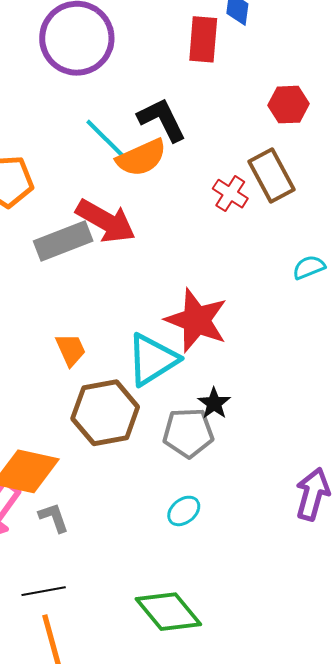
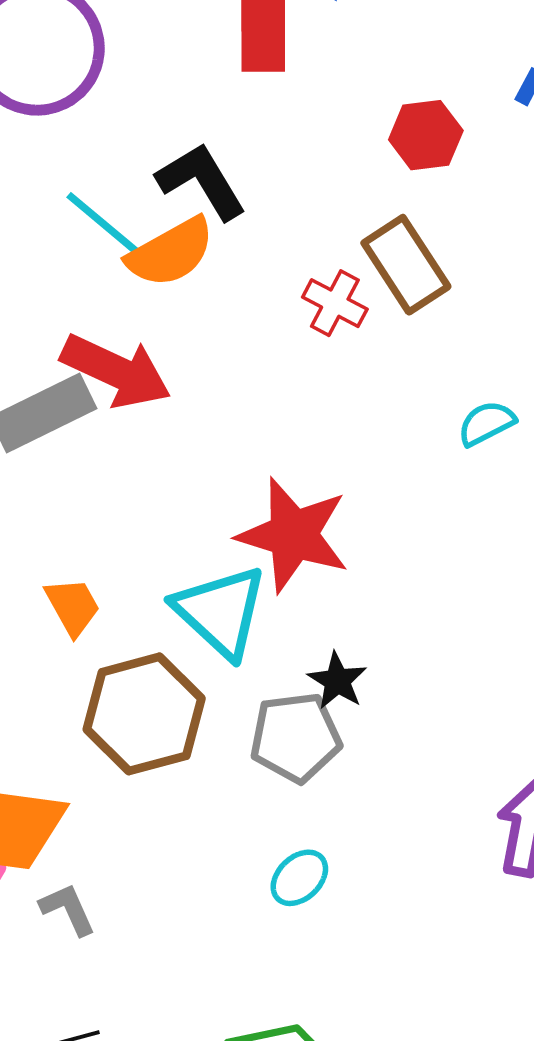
cyan triangle: (152, 359) -> (220, 612), turned -40

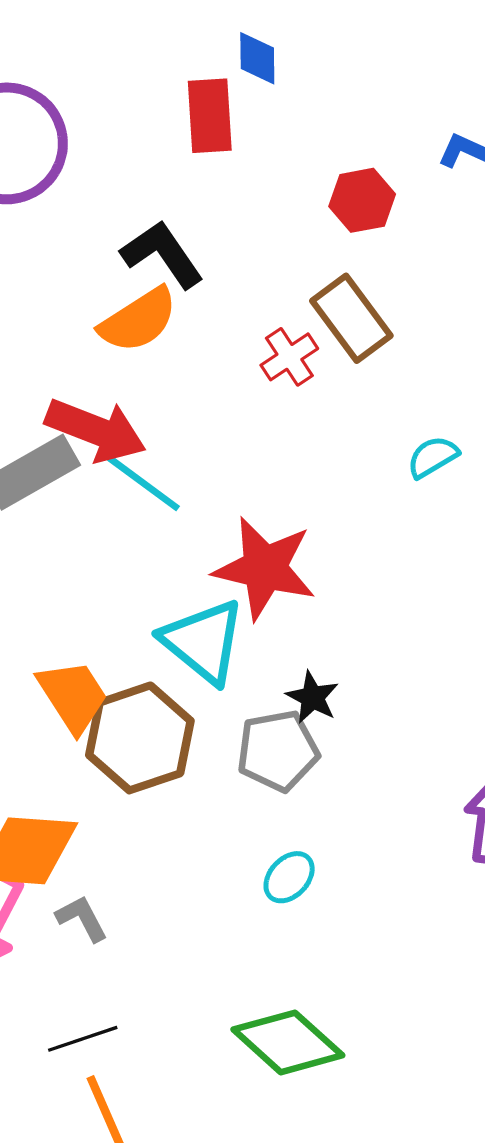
cyan line: (105, 225) -> (144, 483), moved
red cross: (335, 303) -> (289, 357), turned 32
orange trapezoid: (73, 606) -> (73, 696), moved, size x1.4

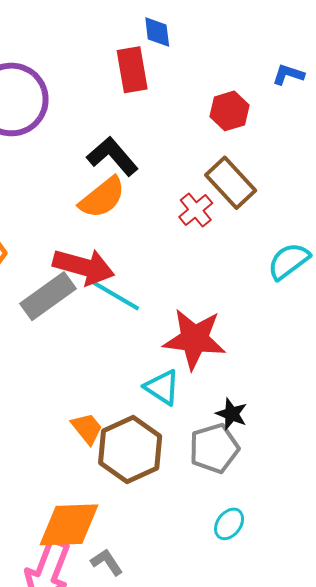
cyan semicircle: (433, 457) -> (289, 261), size x1.4
cyan triangle: (203, 641) -> (162, 387), size x0.7
orange trapezoid: (73, 696) -> (87, 428), size x0.7

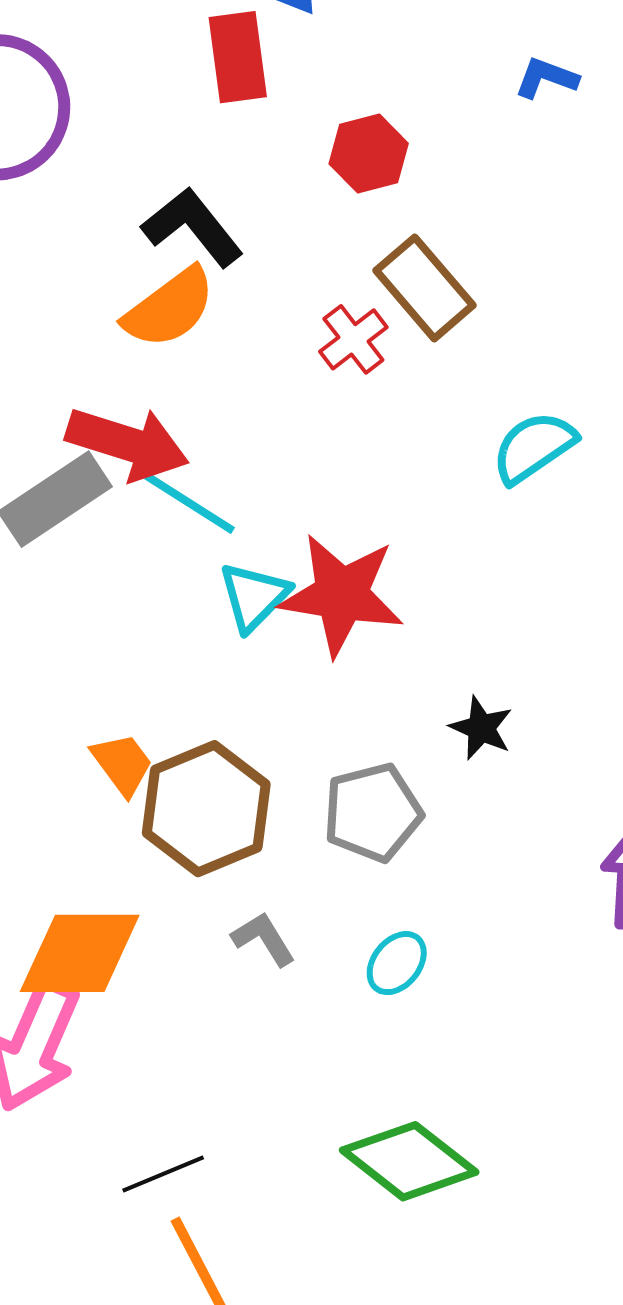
red hexagon: (229, 111) -> (369, 154), moved
cyan triangle: (162, 387) -> (254, 596), moved, turned 39
black star: (232, 414) -> (481, 728), moved
gray L-shape: (107, 562) -> (264, 939), moved

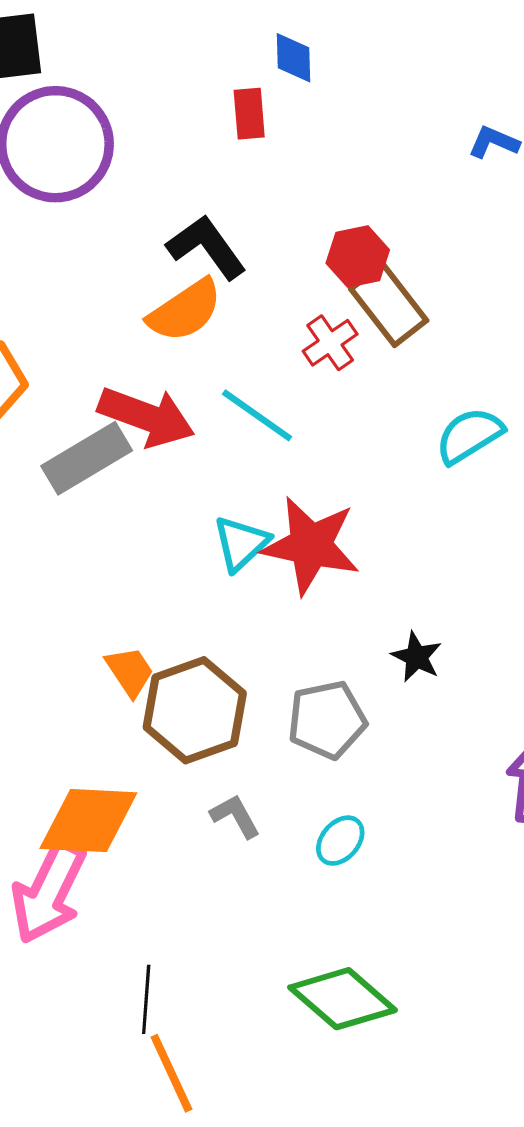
red rectangle: (238, 57) -> (249, 114), size x0.7
red hexagon: (369, 154) -> (358, 257), moved
cyan line: (189, 503) -> (257, 415), moved
black line: (163, 1174) -> (146, 999), turned -66

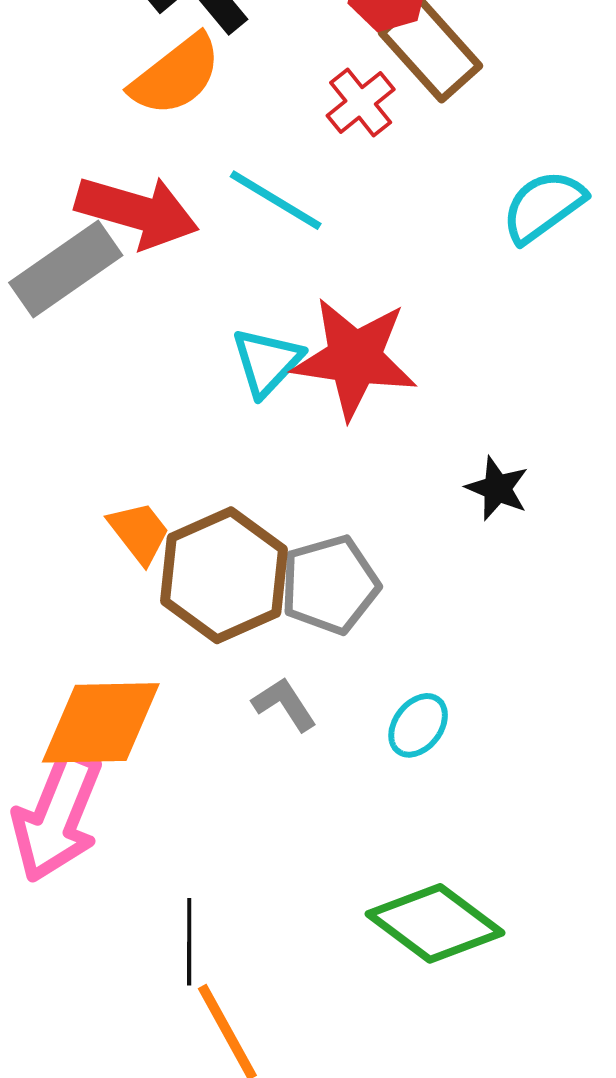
gray pentagon: (327, 720) -> (330, 585), moved

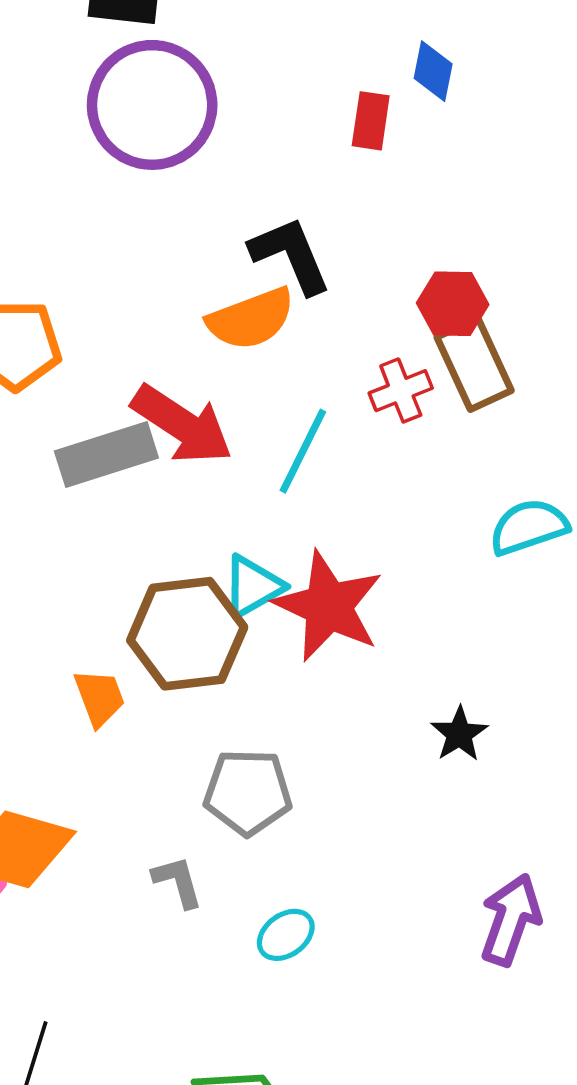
cyan line: (276, 200) -> (303, 451), turned 68
black star: (497, 488) -> (459, 734), moved
brown hexagon: (224, 575) -> (187, 634), moved

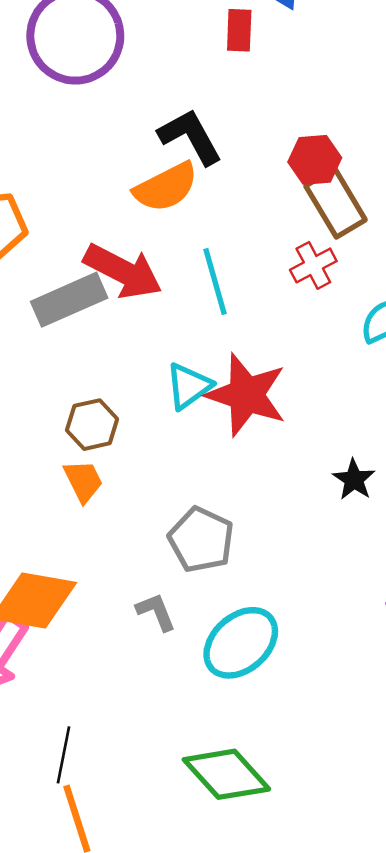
red cross: (401, 391) -> (313, 265), moved
cyan line: (303, 451) -> (215, 281), turned -36
brown hexagon: (187, 634) -> (92, 425), moved, size x0.6
gray pentagon: (248, 792) -> (201, 540), turned 30
cyan ellipse: (286, 935) -> (241, 643), size x1.8

